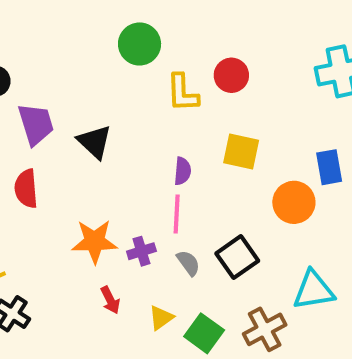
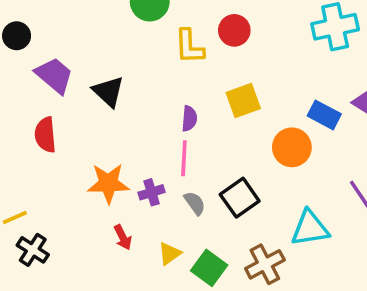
purple trapezoid: (36, 124) -> (54, 75), turned -33
yellow square: (241, 152) -> (243, 101), turned -32
blue rectangle: (329, 167) -> (324, 115), turned -52

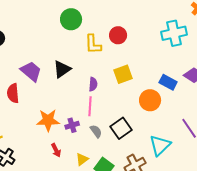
purple trapezoid: (54, 75) -> (31, 71), moved
black triangle: (108, 92) -> (62, 69), moved, turned 42
cyan triangle: (310, 228) -> (160, 145), turned -35

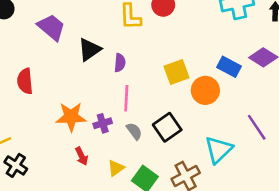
purple trapezoid: (31, 71) -> (51, 27), moved
yellow square: (123, 74) -> (176, 72), moved
purple semicircle: (93, 84) -> (120, 63), moved

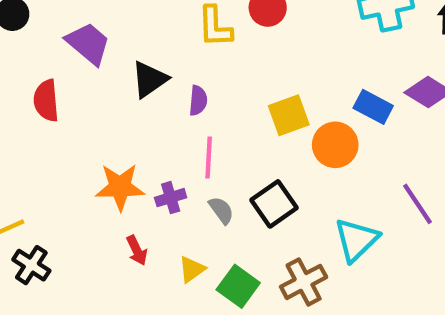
red semicircle: (25, 81) -> (46, 101), moved

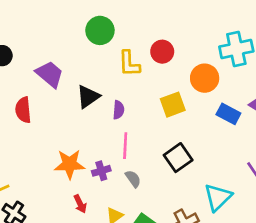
yellow square: (289, 115) -> (173, 105), moved
orange circle: (335, 145) -> (205, 78), moved
black square: (274, 204) -> (178, 158), moved

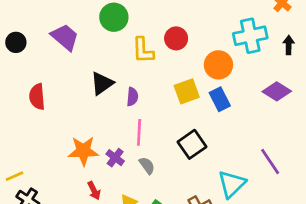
purple trapezoid: (50, 74) -> (65, 37), moved
blue rectangle: (228, 114) -> (220, 99), moved, turned 35
purple cross: (101, 171) -> (115, 158), turned -36

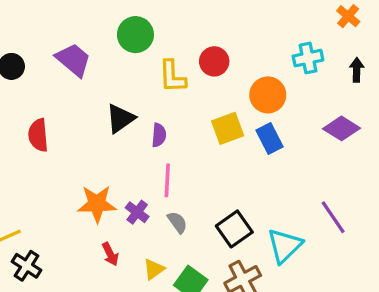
cyan cross: (250, 36) -> (308, 58), size x0.7
black square: (192, 144) -> (234, 229), moved

